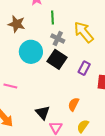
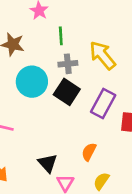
gray cross: (58, 38) -> (68, 64), turned -32
purple rectangle: (84, 68) -> (103, 103), size x1.5

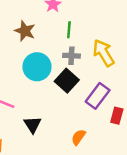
black triangle: (48, 163) -> (33, 125), moved

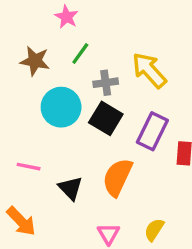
green line: (69, 30) -> (80, 53), moved, turned 42
orange semicircle: (78, 137) -> (117, 177), moved, size x1.6

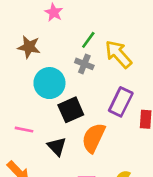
green line: (80, 53) -> (88, 40), moved
gray cross: (106, 83) -> (84, 64), turned 30
black square: (106, 118) -> (71, 110), moved, turned 35

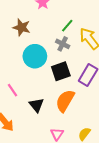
black square: (71, 110) -> (61, 71), moved
pink line: (24, 130) -> (13, 90), turned 40

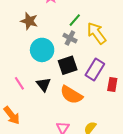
orange semicircle: (65, 101) -> (71, 95), turned -90
black triangle: (36, 105) -> (44, 84), moved

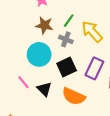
brown star: (29, 21) -> (44, 25), moved
pink line: (19, 83) -> (23, 82), moved

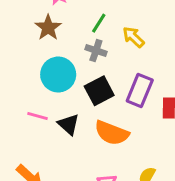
brown star: (44, 25) -> (48, 28), moved, turned 30
yellow arrow: (92, 32) -> (133, 37), size x0.7
pink line: (23, 82) -> (37, 116), turned -32

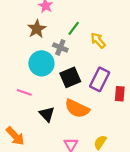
gray cross: (96, 51) -> (60, 47), moved
black triangle: (69, 124) -> (47, 114), moved

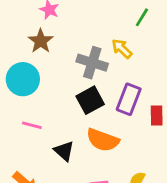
green line: (74, 28) -> (142, 17), moved
gray cross: (60, 47) -> (92, 63), moved, size x1.5
cyan circle: (41, 63) -> (23, 79), moved

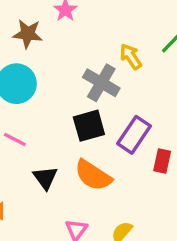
brown star: (41, 41) -> (28, 34), moved, turned 30
yellow arrow: (122, 49) -> (131, 57), moved

